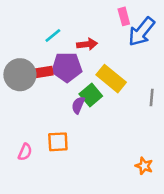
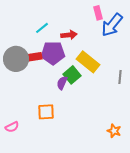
pink semicircle: (25, 152) -> (12, 127), moved, turned 40

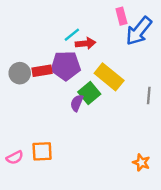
cyan line: (42, 28) -> (72, 35), moved
gray circle: (16, 59) -> (20, 73), size x0.7
orange square: (46, 112) -> (42, 151), moved

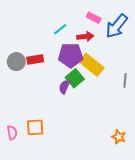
pink rectangle: (121, 16) -> (94, 18), moved, turned -48
red arrow: (85, 43) -> (85, 37), moved
purple pentagon: (66, 66) -> (71, 55), moved
pink semicircle: (15, 158) -> (12, 133), turned -72

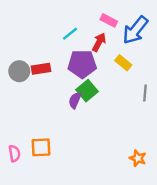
red arrow: (85, 37) -> (99, 42), turned -56
yellow rectangle: (92, 65) -> (123, 63), moved, size x0.6

